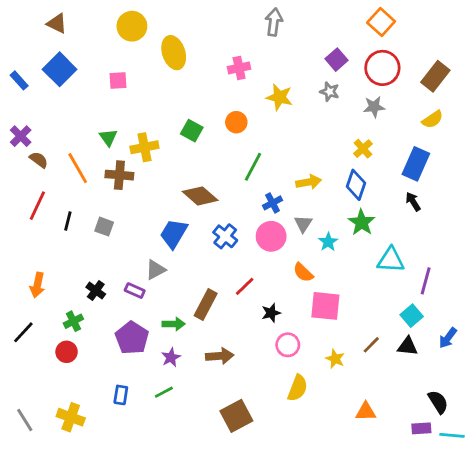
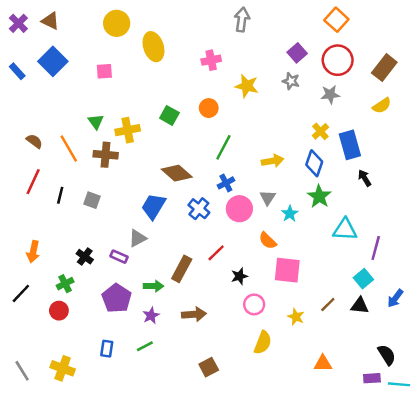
purple cross: (21, 136) -> (18, 23), moved
blue rectangle: (416, 164) -> (350, 145), moved, turned -40
blue cross: (272, 203) -> (226, 183), moved
brown square: (236, 416) -> (209, 367), size x0.7

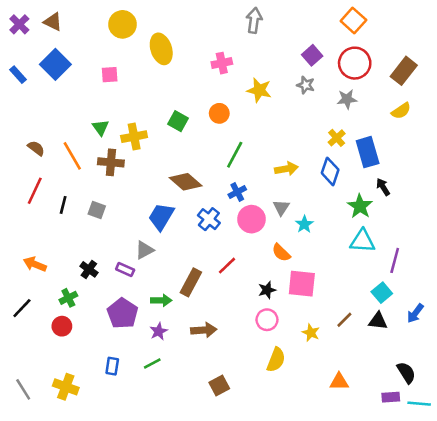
green star: (319, 196) -> (360, 206), moved
orange arrow: (33, 252) -> (35, 264), turned 100
black star: (239, 276) -> (267, 290), moved

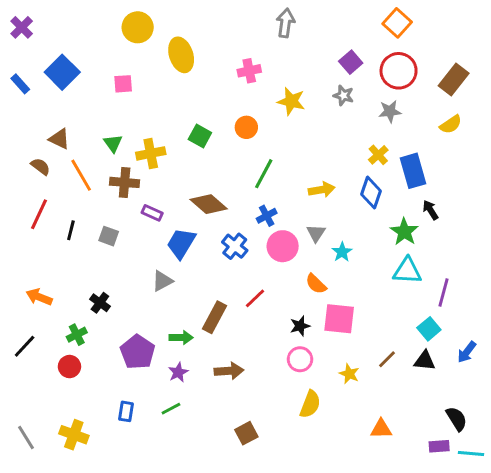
brown triangle: (53, 22) -> (59, 139), moved
purple rectangle: (125, 269) -> (152, 213), moved

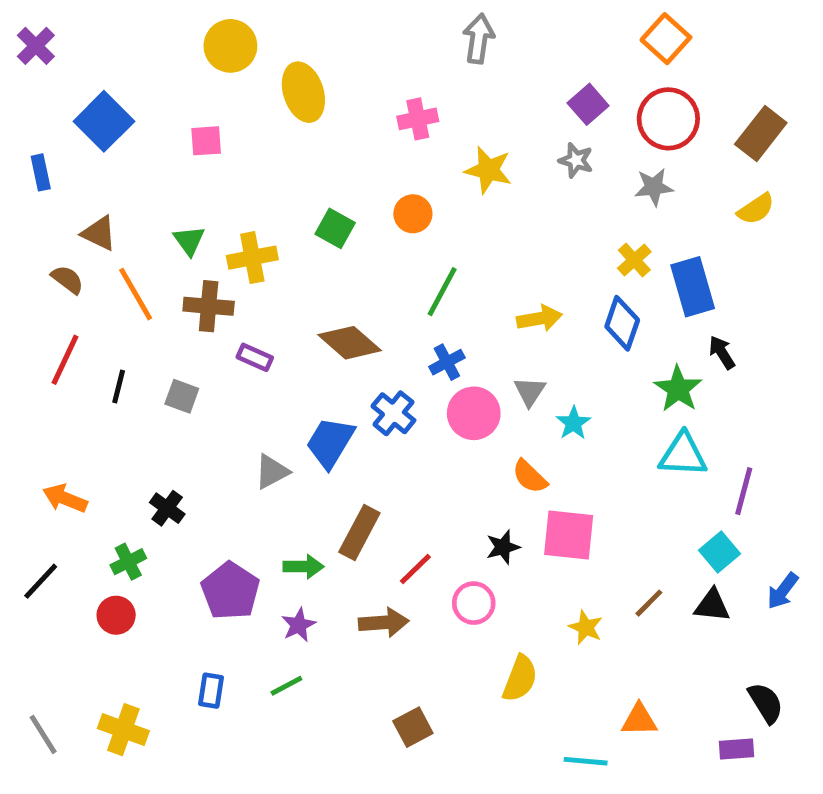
blue rectangle: (20, 84) -> (41, 172), moved, turned 30
blue trapezoid: (181, 243) -> (330, 442), moved
red line: (255, 298) -> (415, 569), moved
pink circle: (300, 359) -> (474, 603), moved
cyan line: (471, 453) -> (586, 761), moved

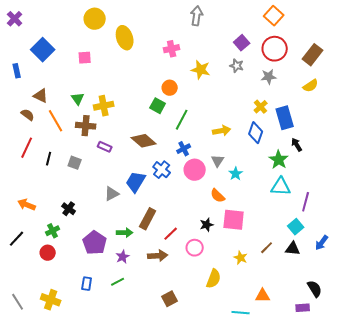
green square: (335, 228) -> (158, 106), moved

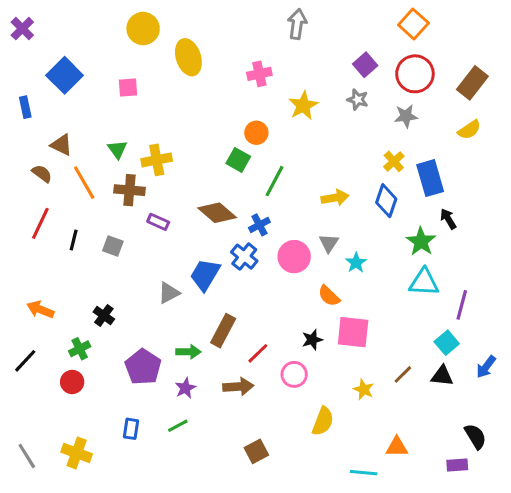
yellow star: (201, 70) -> (303, 106), turned 30
blue cross: (184, 149) -> (259, 225), moved

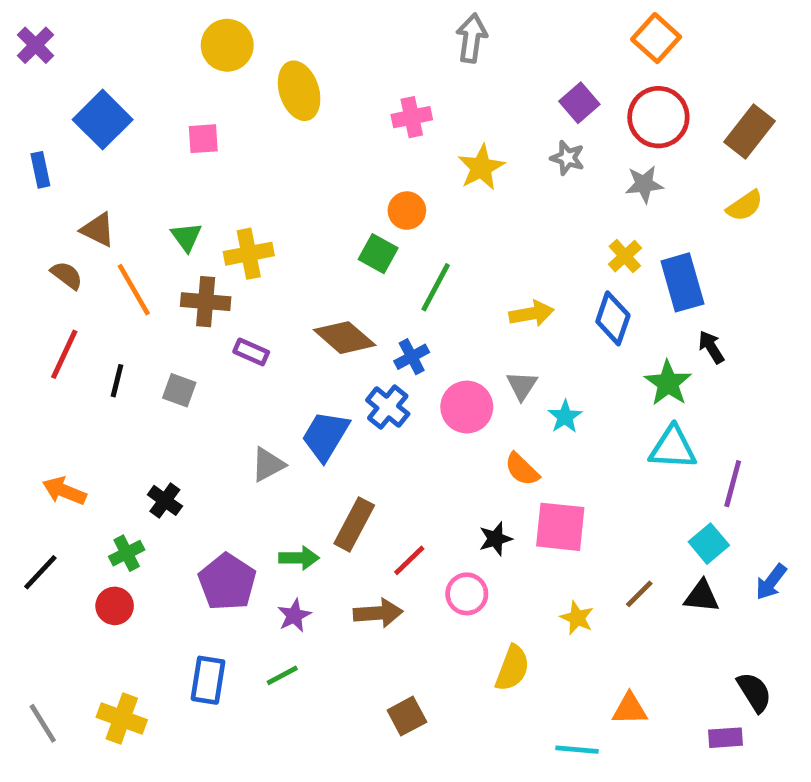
blue rectangle: (131, 429) -> (208, 680), size x1.4

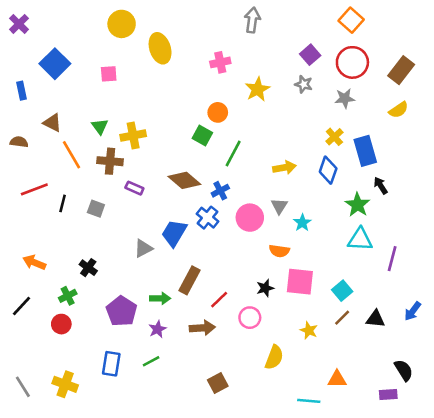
brown semicircle: (67, 275) -> (19, 142), moved, turned -30
red line: (64, 354) -> (34, 189), turned 44
orange semicircle: (522, 469) -> (279, 251), turned -36
cyan square: (709, 544) -> (342, 291), moved

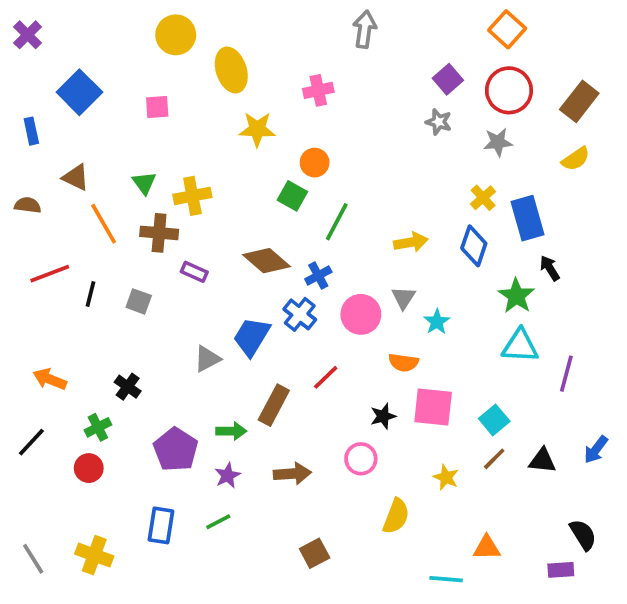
yellow star: (257, 89) -> (257, 129), moved, turned 30
red line: (219, 300) -> (326, 377), moved

